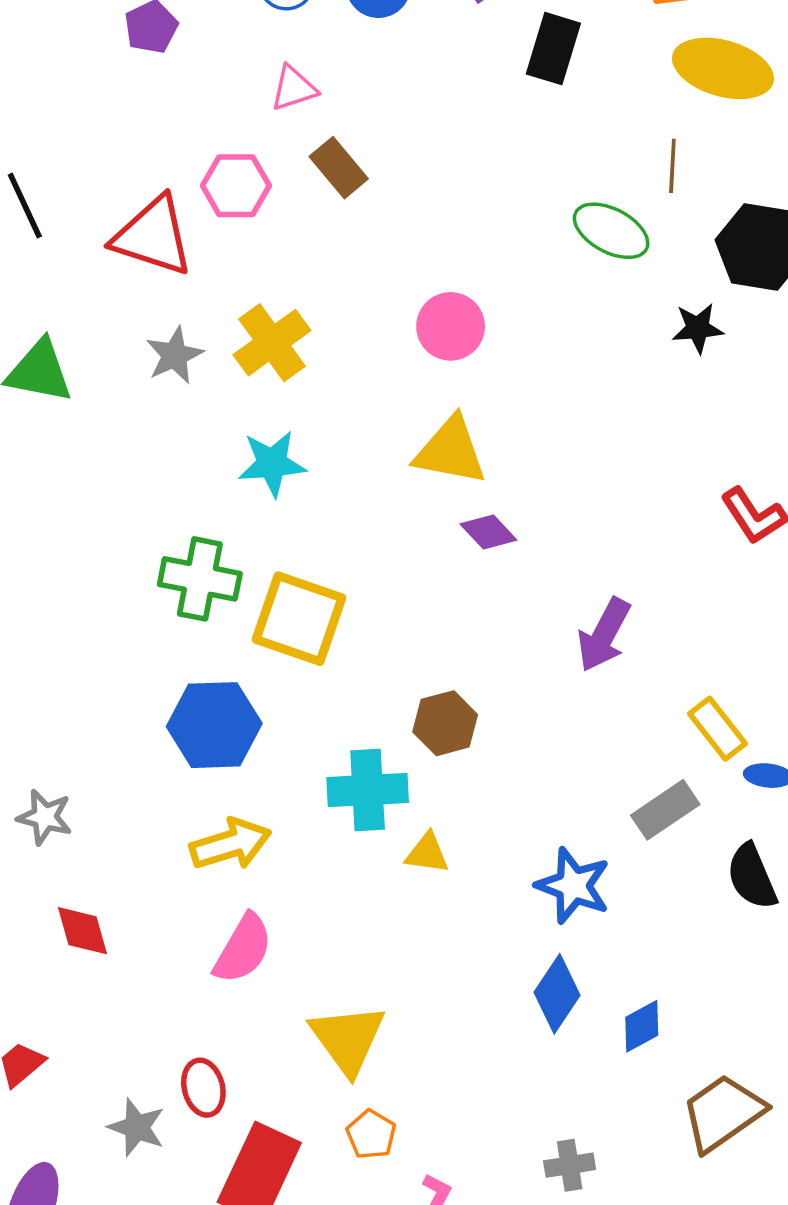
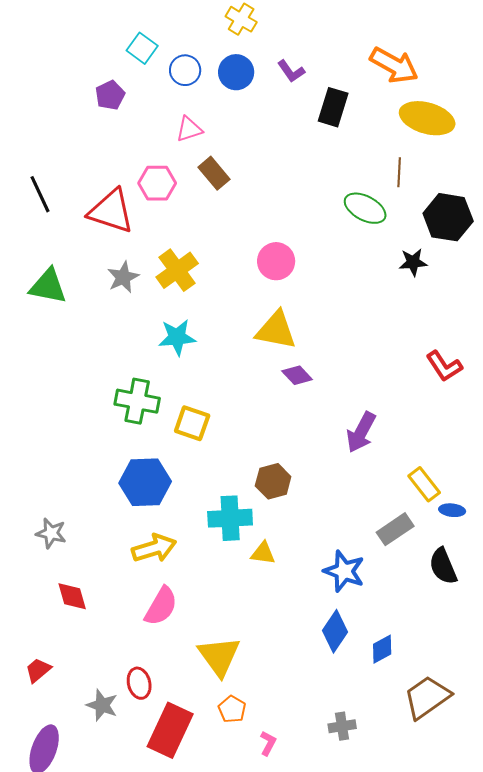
yellow square: (299, 619) -> (192, 423), size x0.7

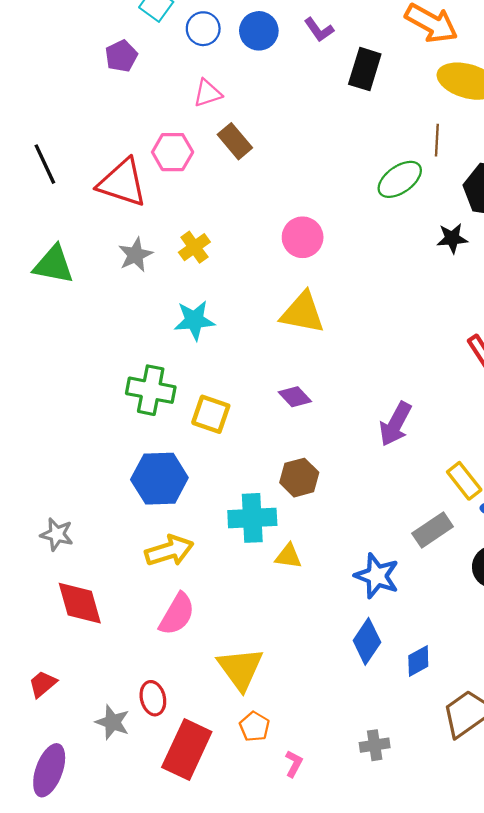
green ellipse: (365, 208) -> (400, 179), turned -63
yellow cross: (177, 270) -> (194, 247), size x0.7
purple diamond: (297, 375) -> (295, 397), moved
red diamond: (72, 596) -> (80, 603), size x1.4

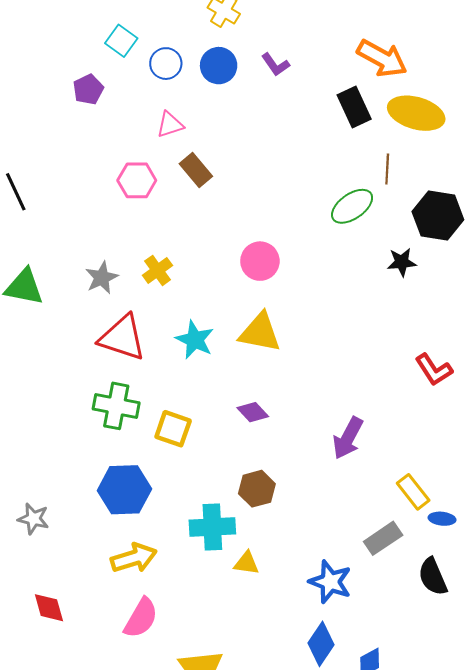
black rectangle: (365, 69) -> (354, 107), moved, turned -42
red triangle: (122, 183) -> (122, 338), moved
cyan star: (194, 320) -> (195, 340), moved, turned 30
gray star: (57, 534) -> (33, 519), moved
red diamond: (80, 603) -> (49, 608), size x0.7

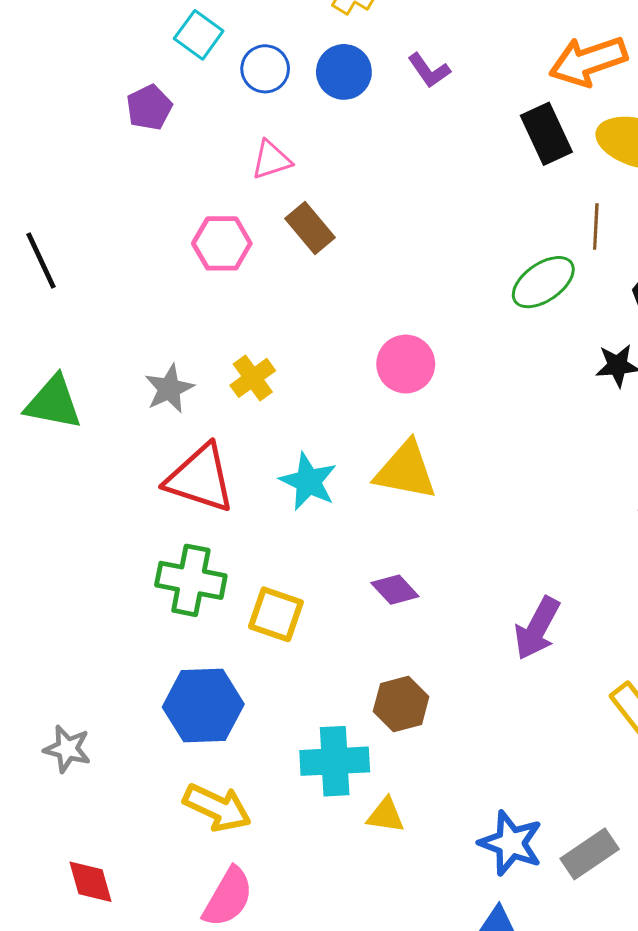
orange arrow: (382, 58) -> (588, 61), turned 132
gray rectangle: (383, 538) -> (590, 854), moved
yellow arrow: (134, 558) -> (217, 808), turned 42

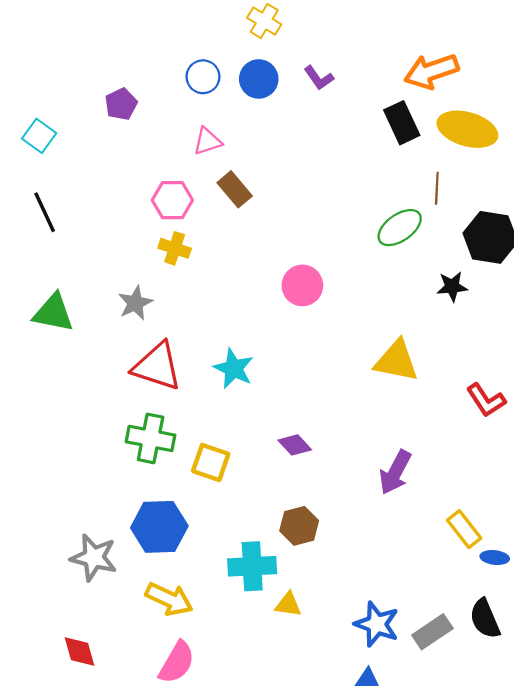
cyan square: (199, 35) -> (39, 136), moved
yellow cross: (253, 378) -> (175, 248), moved, turned -36
yellow triangle: (406, 471) -> (396, 361), moved
gray star: (67, 749) -> (94, 558), moved, size x1.4

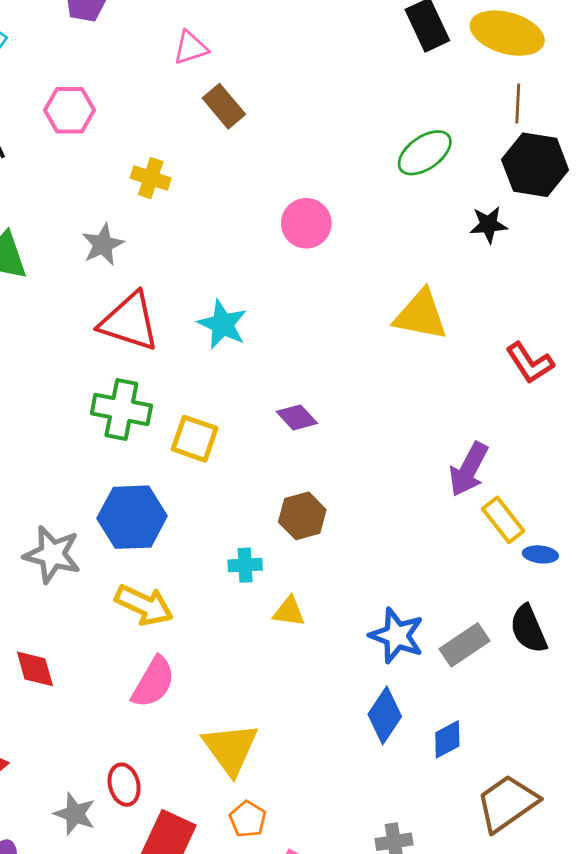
brown line: (437, 188) -> (518, 104), moved
pink hexagon: (172, 200) -> (70, 110), moved
purple arrow: (395, 472) -> (469, 469), moved
cyan cross: (252, 566) -> (245, 565), size x0.6

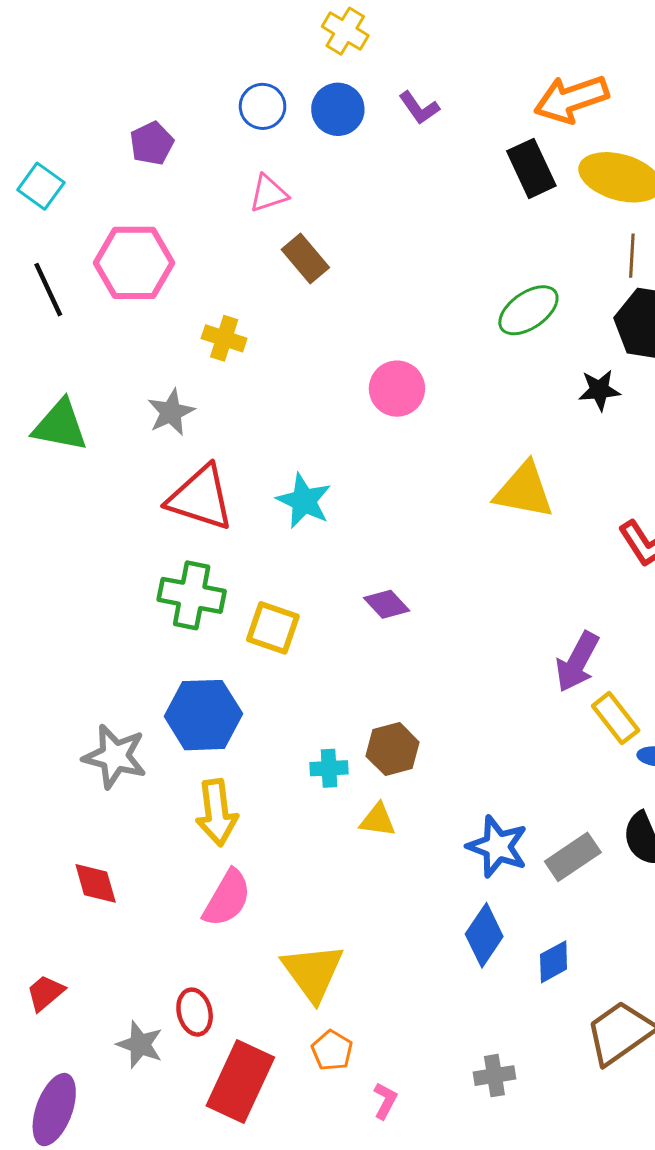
pink hexagon: (70, 110) -> (134, 263), size x1.4
brown hexagon: (302, 516) -> (393, 749), moved
yellow arrow: (144, 605) -> (217, 813), turned 58

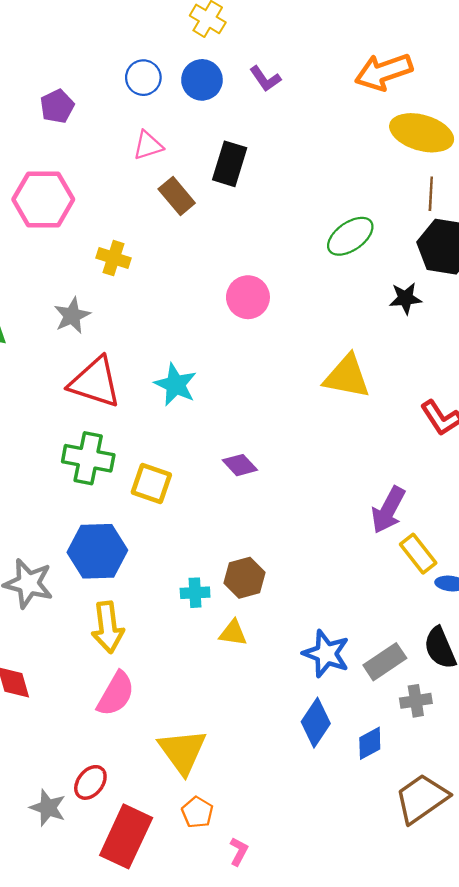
black rectangle: (531, 168) -> (230, 164), moved, turned 42
red ellipse: (195, 1012) -> (90, 782), turned 52
gray cross: (494, 1076) -> (416, 701), moved

